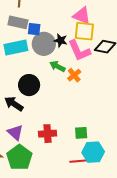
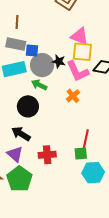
green arrow: (57, 66) -> (39, 85), moved
black arrow: (14, 104) -> (21, 134), moved
red line: (80, 161) -> (86, 139), moved, turned -72

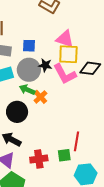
blue square: (32, 50) -> (29, 46), moved
orange cross: (73, 96) -> (40, 97), moved
green square: (81, 154) -> (64, 155), moved

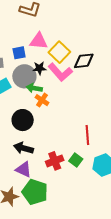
pink triangle: (65, 39) -> (39, 41), moved
yellow square: (68, 54) -> (59, 52), turned -35
green arrow: (27, 90) -> (34, 88), moved
green square: (64, 155) -> (76, 160), moved, turned -32

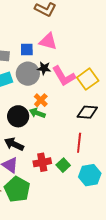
yellow square: (59, 52) -> (88, 79), moved
black diamond: (84, 61) -> (87, 112), moved
green arrow: (34, 88) -> (37, 113), moved

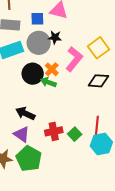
pink L-shape: (64, 76) -> (74, 59), moved, turned -110
black circle: (18, 116) -> (33, 74), moved
red line: (79, 143) -> (97, 126), moved

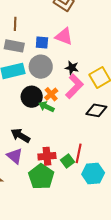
black star: (55, 37) -> (72, 68), moved
red line: (97, 126) -> (79, 153), moved
green pentagon: (29, 159) -> (41, 177), moved

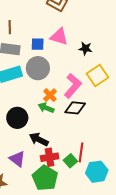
black star: (72, 68) -> (85, 49), moved
black circle: (32, 97) -> (17, 118), moved
black diamond: (96, 110) -> (75, 108), moved
black arrow: (20, 136) -> (39, 139), moved

